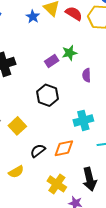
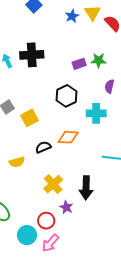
cyan cross: (83, 120) -> (96, 113), moved
orange diamond: (64, 148) -> (68, 137), moved

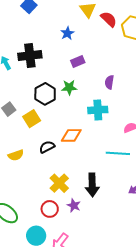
blue star: (72, 16) -> (67, 33), moved
green star: (99, 60) -> (69, 87), moved
black hexagon: (67, 96) -> (45, 94), moved
yellow semicircle: (17, 162) -> (16, 155), moved
red circle: (46, 221) -> (50, 209), moved

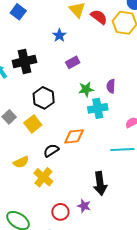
purple semicircle: (109, 82) -> (111, 86), moved
green star: (69, 87) -> (86, 89), moved
yellow cross: (59, 183) -> (43, 177), moved

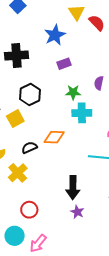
blue star: (59, 35) -> (55, 35), size x1.5
purple semicircle: (111, 86) -> (99, 83), moved
purple star: (84, 206) -> (77, 212), moved

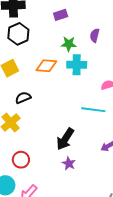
black hexagon: (30, 94) -> (18, 34), moved
orange diamond: (54, 137) -> (46, 66), moved
black arrow: (73, 188) -> (65, 139), turned 30

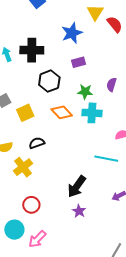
black hexagon: (18, 34) -> (49, 81), moved
orange diamond: (46, 66) -> (62, 112), turned 40

